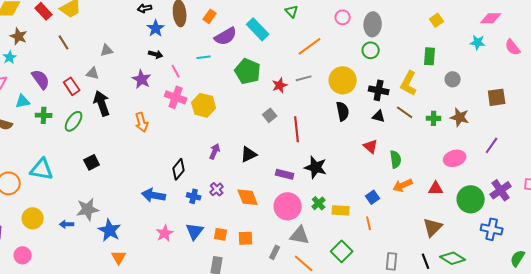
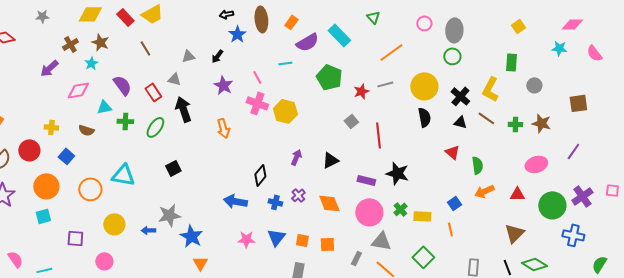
black arrow: (156, 54) -> (217, 56), moved, turned 112
black cross: (379, 90) -> (460, 96), turned 30
pink star: (165, 233) -> (246, 239), turned 30

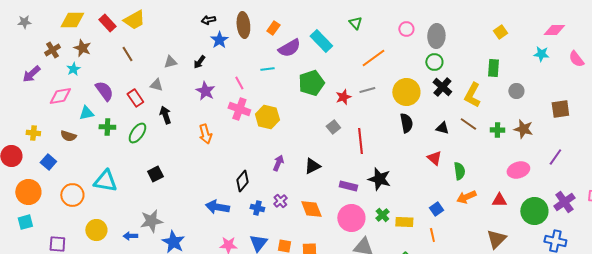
green pentagon: (329, 77) -> (311, 83), turned 30
black cross: (460, 96) -> (442, 87), moved
black arrow: (183, 109) -> (165, 115), size x0.7

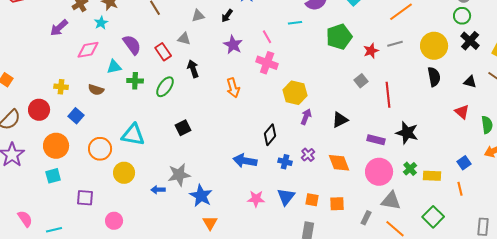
yellow hexagon: (267, 117) -> (295, 93), moved
yellow circle: (96, 230) -> (124, 173), moved

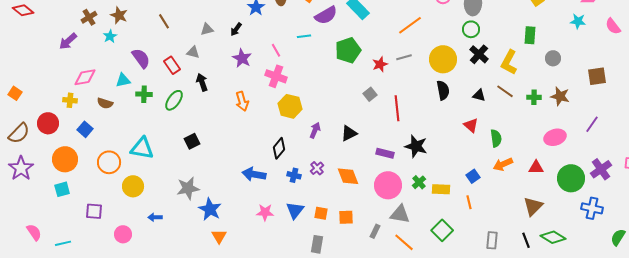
pink diamond: (88, 50) -> (85, 77), moved
yellow hexagon: (295, 93) -> (290, 106), moved
blue arrow: (158, 190) -> (155, 217), moved

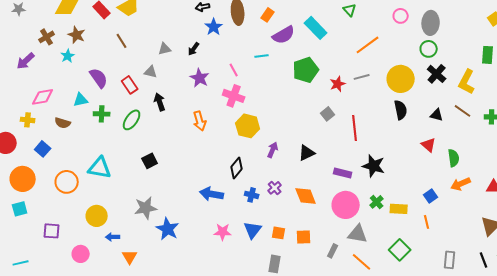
yellow circle: (133, 186) -> (97, 216), moved
orange triangle: (219, 236) -> (130, 257), moved

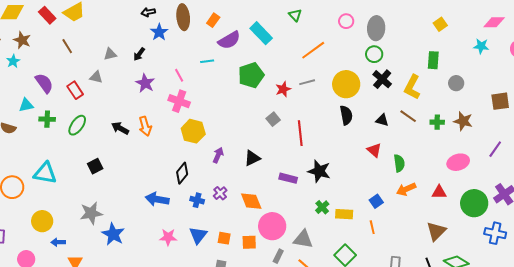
black arrow: (160, 102) -> (120, 128), moved, turned -42
pink circle: (346, 205) -> (272, 226), moved

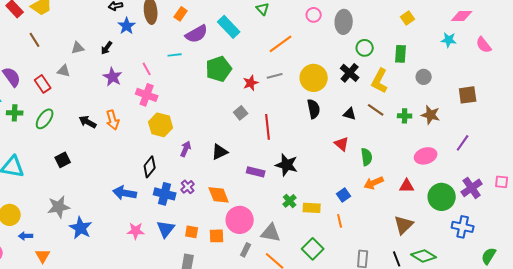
green circle: (374, 54) -> (365, 48), moved
blue cross: (197, 200) -> (165, 194), size x1.5

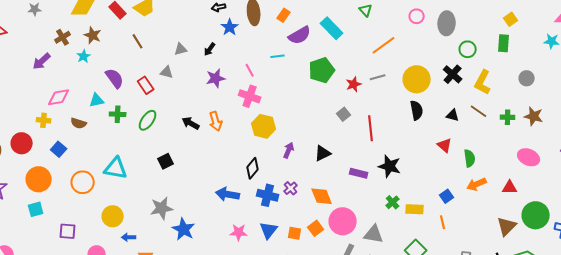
green rectangle: (401, 54) -> (504, 43), moved
purple star: (113, 77) -> (216, 78), turned 30
pink ellipse: (426, 156) -> (529, 157), turned 40
green circle: (442, 197) -> (536, 215), moved
orange square: (217, 236) -> (316, 228), moved, turned -35

